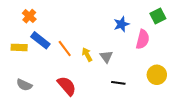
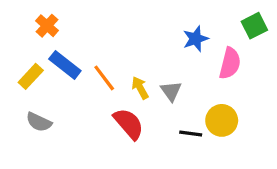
yellow rectangle: (19, 47) -> (31, 76), turned -49
yellow circle: (157, 75) -> (222, 120), moved
gray semicircle: (24, 85) -> (39, 122), moved
red semicircle: (67, 86) -> (129, 124), moved

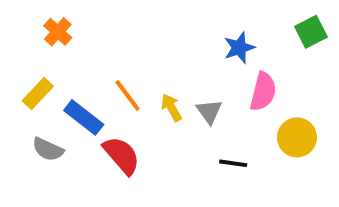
pink semicircle: (230, 63) -> (263, 92), moved
blue rectangle: (65, 65) -> (84, 117), moved
yellow circle: (222, 120) -> (297, 137), moved
red semicircle: (129, 124) -> (122, 155), moved

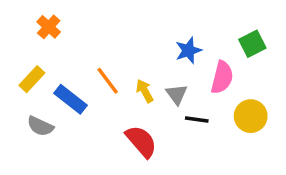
green square: (311, 32) -> (252, 44), moved
blue star: (239, 48) -> (188, 50), moved
red semicircle: (122, 155) -> (141, 141), moved
black line: (233, 163) -> (197, 119), moved

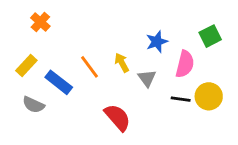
yellow arrow: (145, 91) -> (122, 63), moved
black line: (197, 119) -> (181, 99), moved

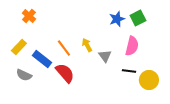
green square: (210, 36) -> (138, 18), moved
blue star: (157, 42) -> (117, 19), moved
yellow circle: (209, 96) -> (149, 80), moved
red semicircle: (118, 117) -> (65, 73), moved

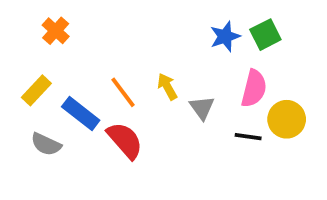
yellow circle: (149, 80) -> (287, 119), moved

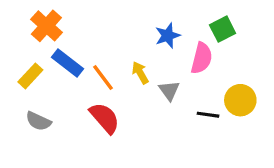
orange cross: (56, 31) -> (46, 26), size x1.4
blue star: (225, 36) -> (168, 36), moved
pink semicircle: (254, 88) -> (202, 58), moved
blue rectangle: (81, 113) -> (67, 63), moved

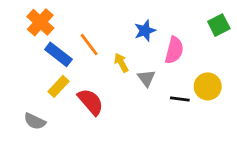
green square: (223, 29) -> (219, 25), moved
yellow rectangle: (30, 76) -> (58, 86), moved
orange line: (103, 78) -> (89, 45), moved
gray semicircle: (38, 121) -> (35, 121), moved

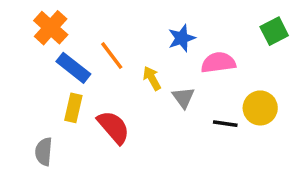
pink semicircle: (174, 50) -> (218, 63), turned -112
yellow rectangle: (58, 86) -> (73, 108), turned -30
gray semicircle: (35, 121) -> (44, 152), turned 70

